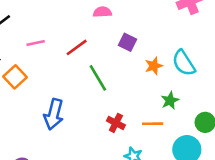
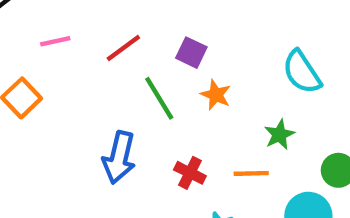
purple square: (128, 42) -> (191, 53), moved
orange star: (154, 66) -> (216, 95), moved, turned -30
blue arrow: (54, 114) -> (119, 157), moved

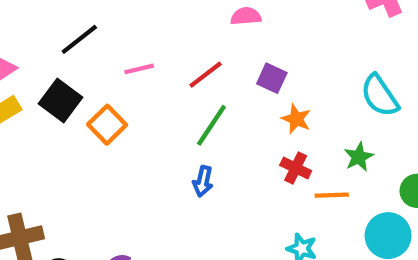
green line: (159, 98) -> (211, 125), moved, turned 66
blue arrow: (119, 157) -> (203, 181), size x0.6
red cross: (190, 173) -> (296, 168), moved

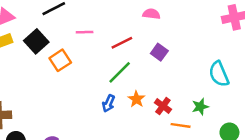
orange star: (296, 119) -> (136, 99), moved

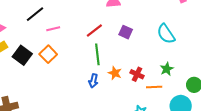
pink line: (85, 32) -> (53, 29), moved
black square: (36, 41) -> (22, 55), moved
green line: (120, 72) -> (97, 54), turned -40
cyan semicircle: (219, 74) -> (166, 34), moved

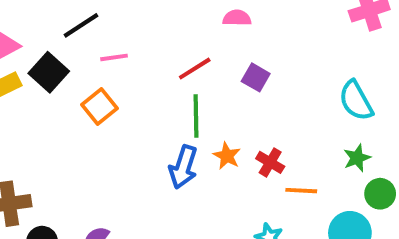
cyan semicircle: (166, 34) -> (356, 101), moved
black square: (22, 55) -> (49, 72), moved
green star: (167, 69) -> (357, 158), moved
blue arrow: (93, 81) -> (183, 167), size x1.5

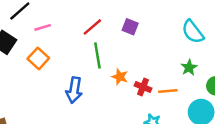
green star: (357, 158) -> (189, 68), moved
red cross: (270, 162) -> (143, 87), moved
blue arrow: (183, 167) -> (74, 90), moved

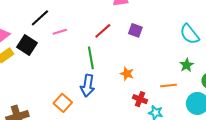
green line: (97, 55) -> (91, 58), moved
orange square: (38, 58) -> (63, 103), moved
red cross: (143, 87) -> (140, 99), moved

